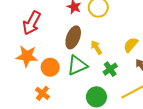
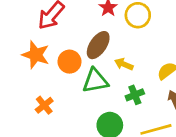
yellow arrow: (96, 48) -> (124, 64), turned -48
orange circle: (50, 67) -> (69, 62), moved

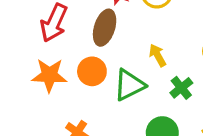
brown ellipse: (98, 45) -> (105, 28), moved
yellow arrow: (124, 64) -> (158, 55), turned 54

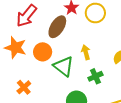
green triangle: (129, 85) -> (64, 66), turned 50

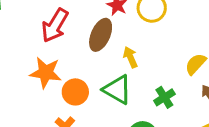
orange circle: (43, 52) -> (75, 92), moved
yellow arrow: (86, 52) -> (130, 57), moved

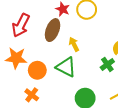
green cross: (164, 97) -> (107, 64), moved

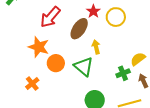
orange cross: (32, 95) -> (32, 83), moved

